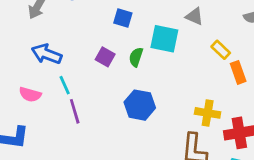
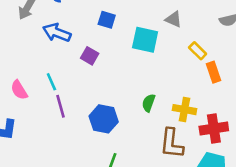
blue arrow: (47, 54) -> (57, 33), moved
green semicircle: (136, 57) -> (149, 103), moved
pink semicircle: (30, 94) -> (19, 90), turned 42
blue hexagon: (140, 105) -> (104, 119), moved

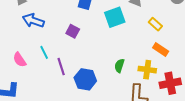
blue arrow: (57, 33) -> (33, 21), moved
cyan square: (145, 40) -> (115, 17), turned -30
orange rectangle: (214, 72) -> (161, 50), moved, turned -35
purple line: (60, 106) -> (61, 67), moved

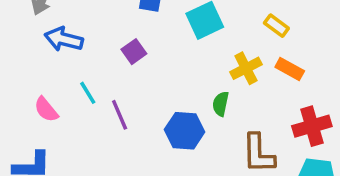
purple square: (73, 31) -> (134, 52), turned 32
yellow cross: (147, 70) -> (246, 68), moved, turned -30
blue hexagon: (85, 79) -> (185, 131), moved

